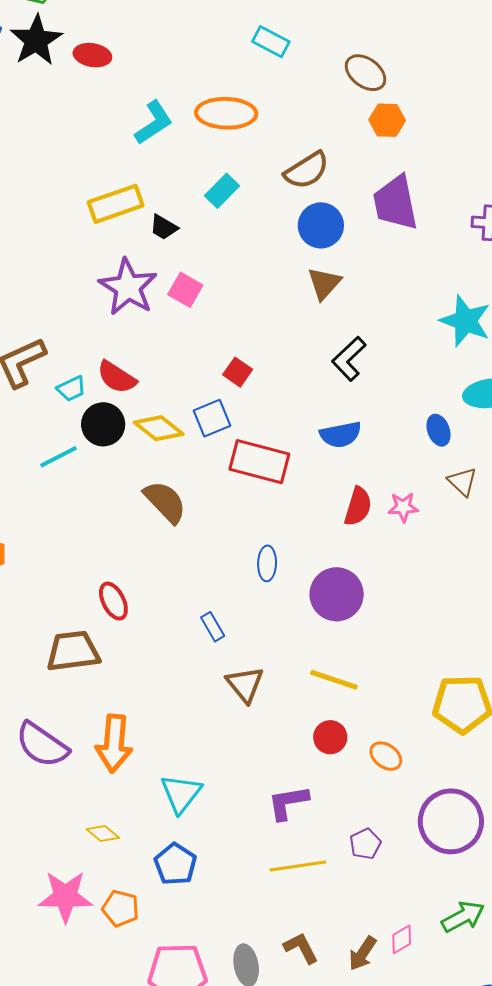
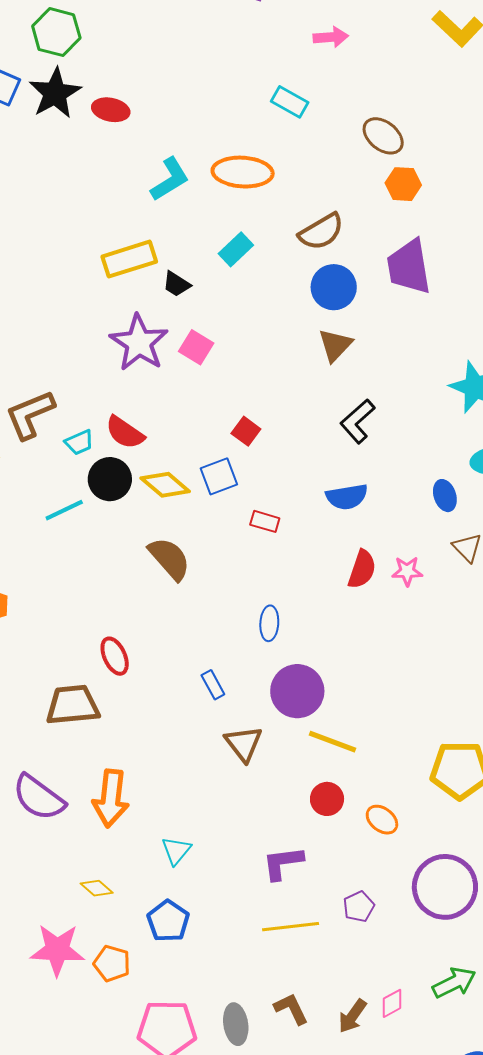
red rectangle: (259, 462) -> (265, 521), size x0.5
purple circle: (337, 594) -> (297, 691), moved
cyan triangle: (181, 794) -> (176, 851), size x0.7

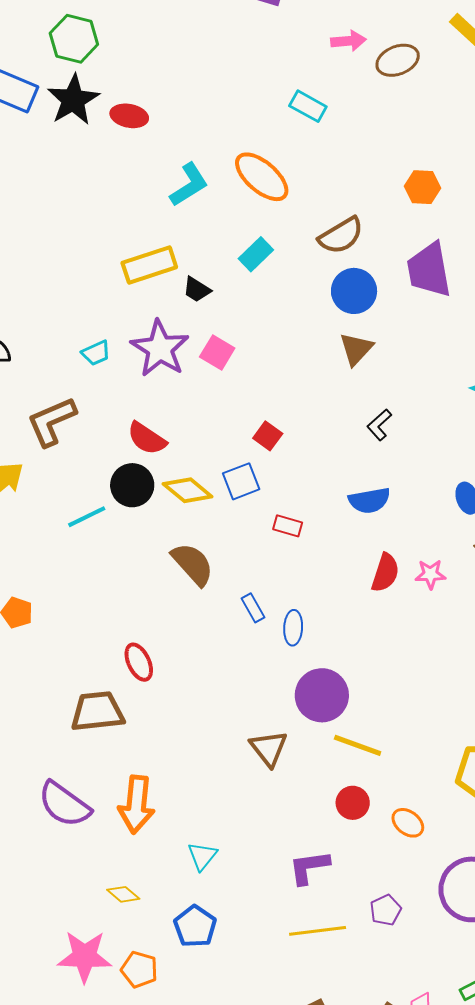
brown ellipse: (383, 136) -> (398, 60), moved, turned -60
orange ellipse: (243, 172) -> (262, 177), turned 38
black L-shape: (358, 421) -> (379, 425), size x0.7
cyan trapezoid: (79, 442) -> (96, 353), moved
blue rectangle: (213, 685) -> (253, 608), moved

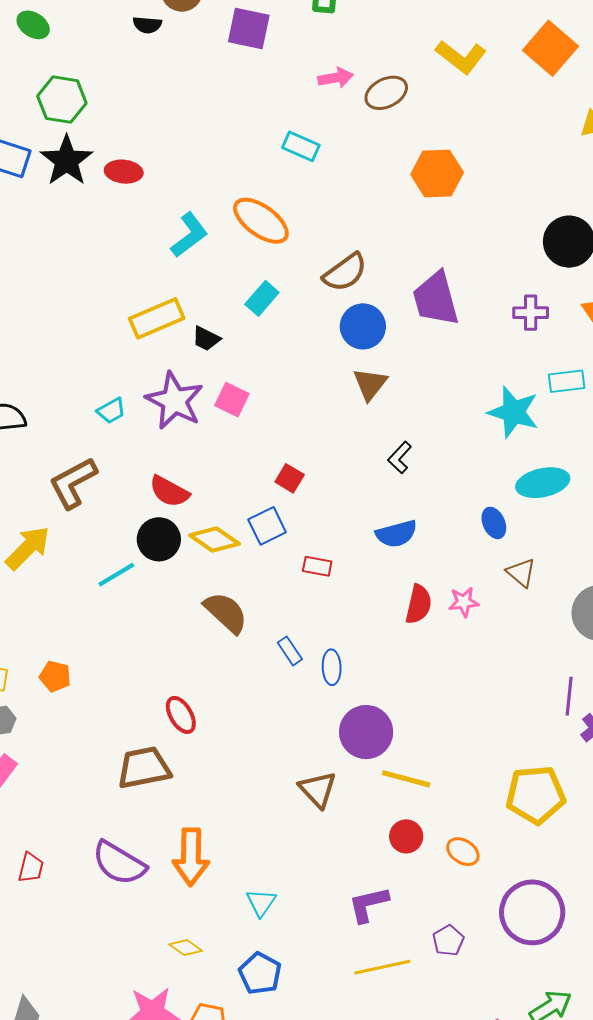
orange hexagon: (422, 187) -> (437, 173), moved, size x1.4

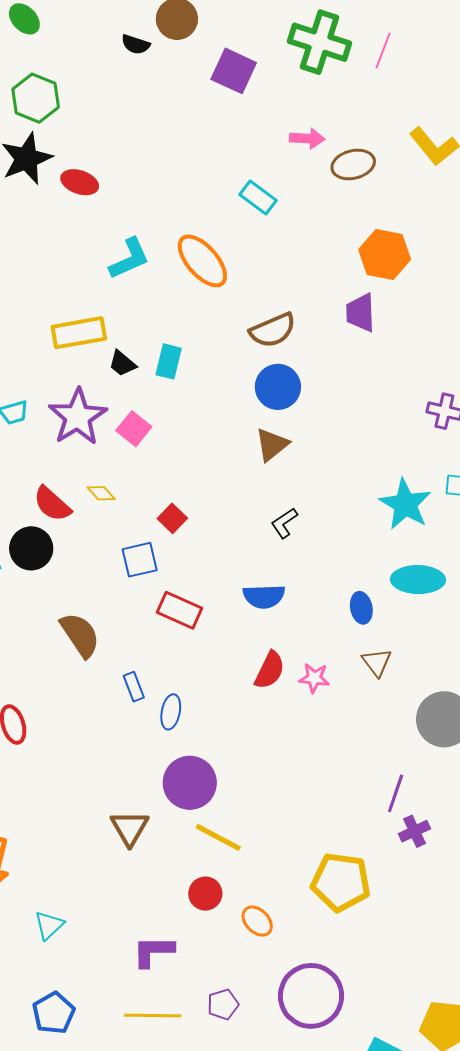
cyan rectangle: (262, 298) -> (169, 361), moved, turned -40
purple trapezoid: (436, 299) -> (361, 313), moved, size x0.7
yellow diamond: (214, 539) -> (101, 493), moved, size x0.6
red rectangle: (317, 566) -> (179, 610), size x1.5
blue pentagon: (260, 973) -> (54, 1013), moved

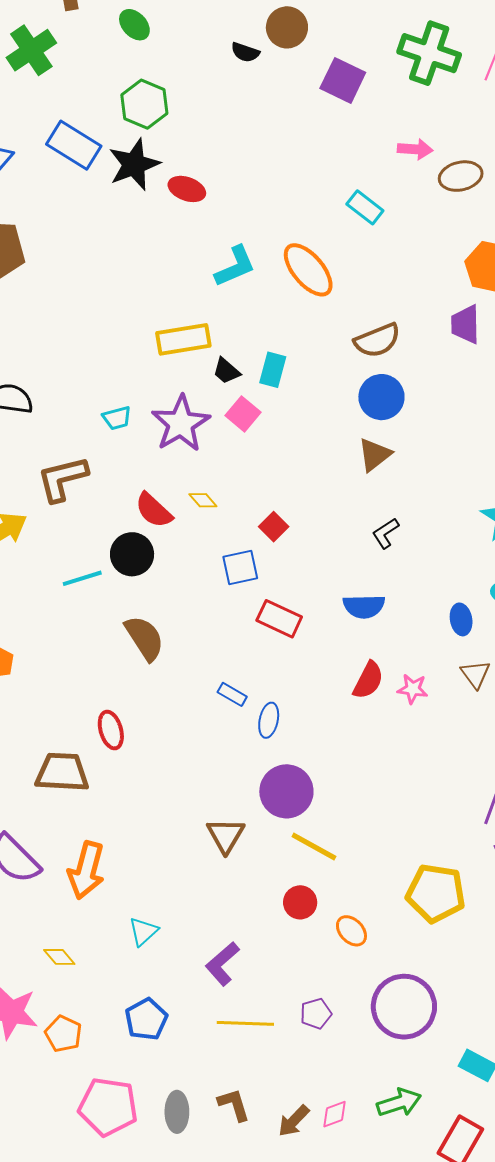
pink square: (134, 429) -> (243, 414), moved
brown semicircle: (80, 635) -> (144, 638), moved
blue rectangle: (134, 687) -> (232, 694), turned -40
purple L-shape: (153, 951) -> (222, 964), moved, turned -42

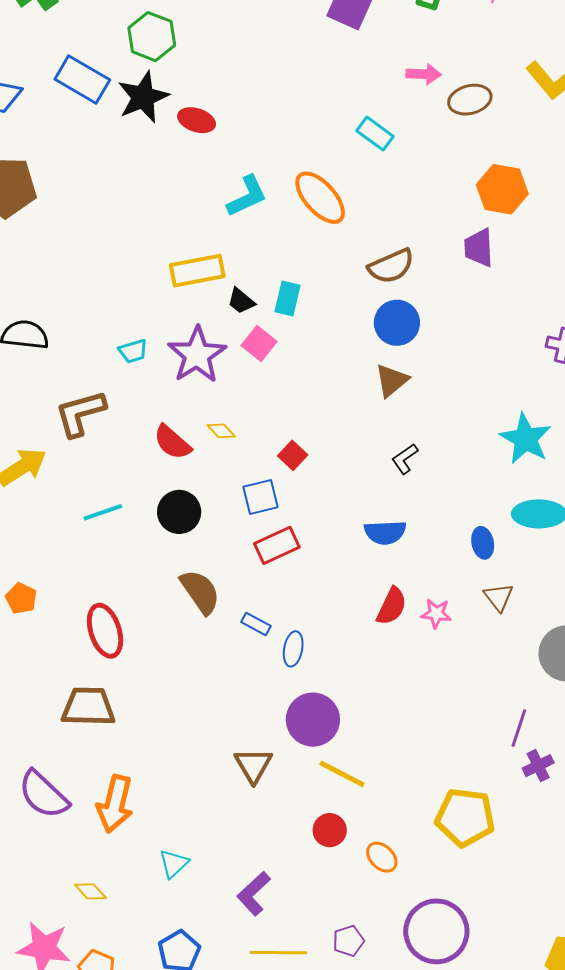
black circle: (132, 554) -> (179, 512), moved
red rectangle: (279, 619) -> (277, 545), moved, turned -48
brown semicircle: (144, 638) -> (200, 592), moved
red ellipse: (111, 730) -> (105, 631), moved, size x1.4

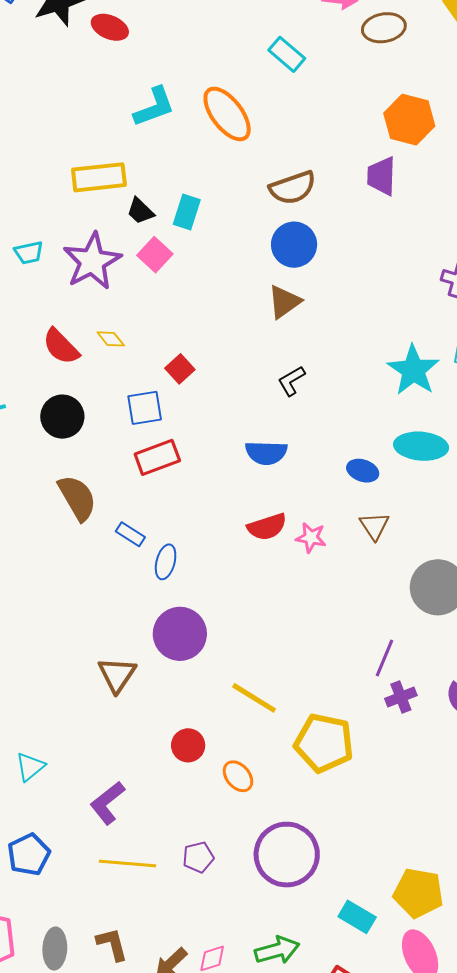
blue ellipse: (483, 543) -> (363, 471), turned -64
red semicircle: (392, 606) -> (267, 527), turned 42
yellow line: (342, 774) -> (254, 698), moved

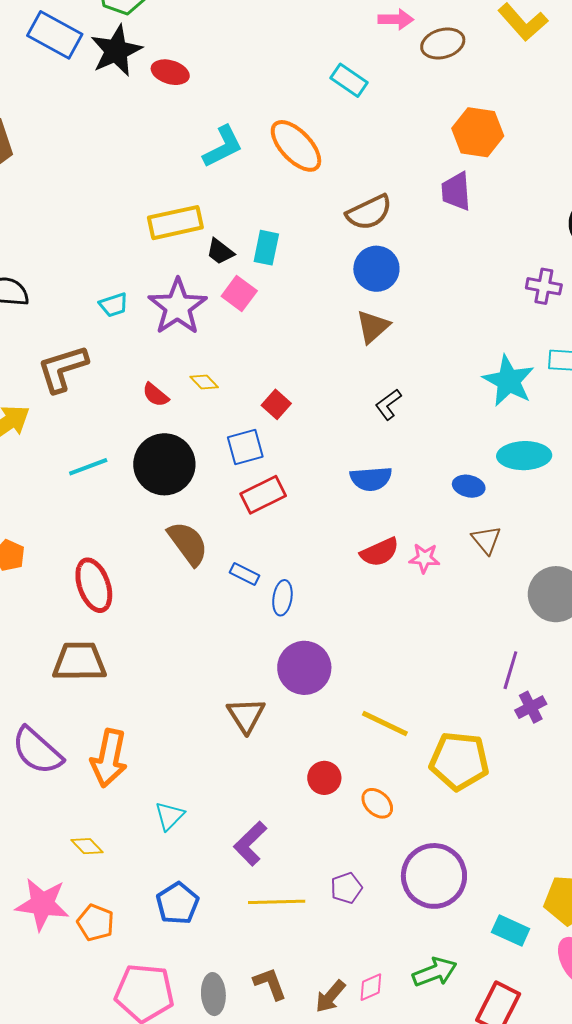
red semicircle: (61, 347) -> (156, 395), size x0.7
black circle: (62, 417) -> (164, 464), size x1.4

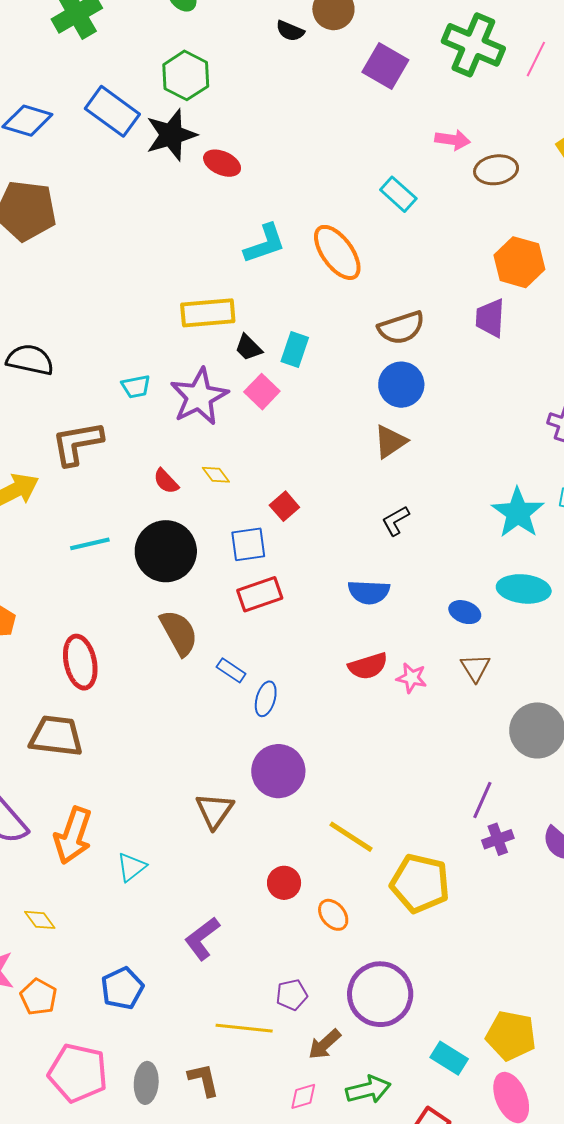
cyan triangle: (169, 816) -> (131, 867), moved
yellow line: (277, 902) -> (244, 1028), moved
brown arrow: (330, 996) -> (325, 1044), moved

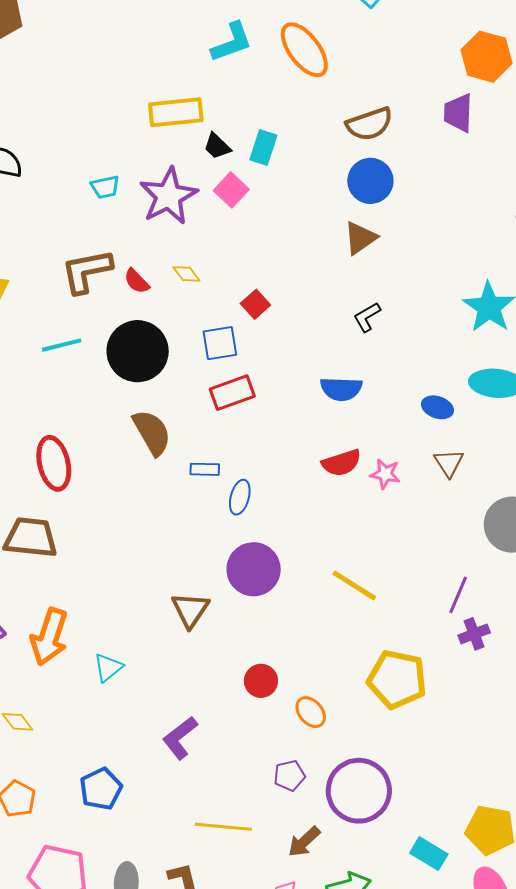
brown L-shape: (77, 443) -> (87, 271), moved
blue rectangle: (231, 670) -> (205, 469), turned -32
yellow line: (351, 837) -> (354, 585), moved
purple pentagon: (292, 995) -> (289, 776), moved

